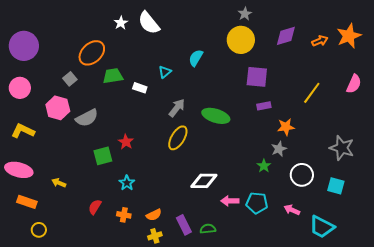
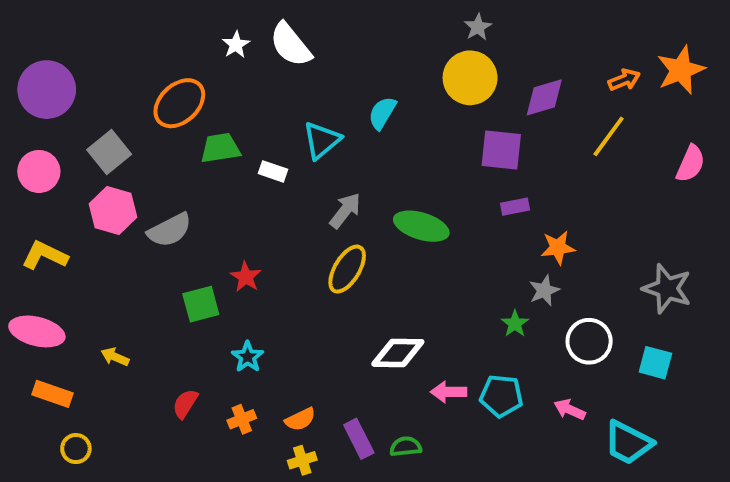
purple diamond: (286, 36) -> (544, 97), moved
cyan triangle: (165, 72) -> (322, 140), size x1.5
gray square: (70, 79) -> (109, 152), moved, size x1.5
yellow line: (312, 93) -> (609, 136), moved
orange cross: (124, 215) -> (242, 419), turned -32

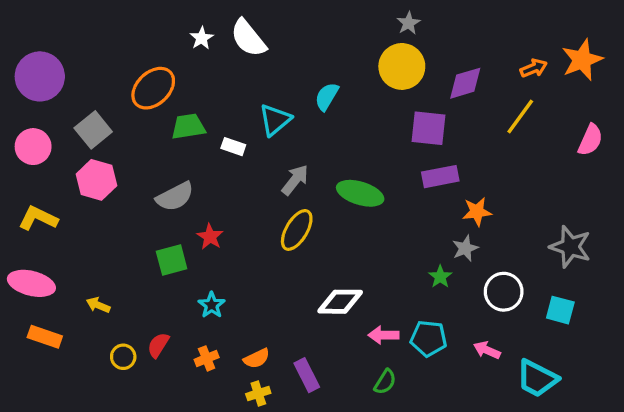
purple rectangle: (515, 207) -> (440, 177), size x1.5
gray semicircle: (170, 230) -> (175, 197), moved
green semicircle: (406, 447) -> (385, 382), moved, turned 128
yellow circle: (76, 449) -> (123, 357), moved

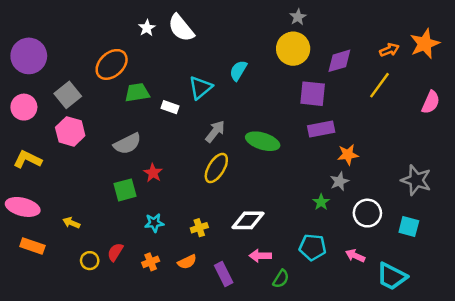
cyan star: (212, 305) -> (154, 223), turned 30
pink arrow: (383, 335) -> (260, 256), moved
yellow cross: (258, 393) -> (199, 228), moved

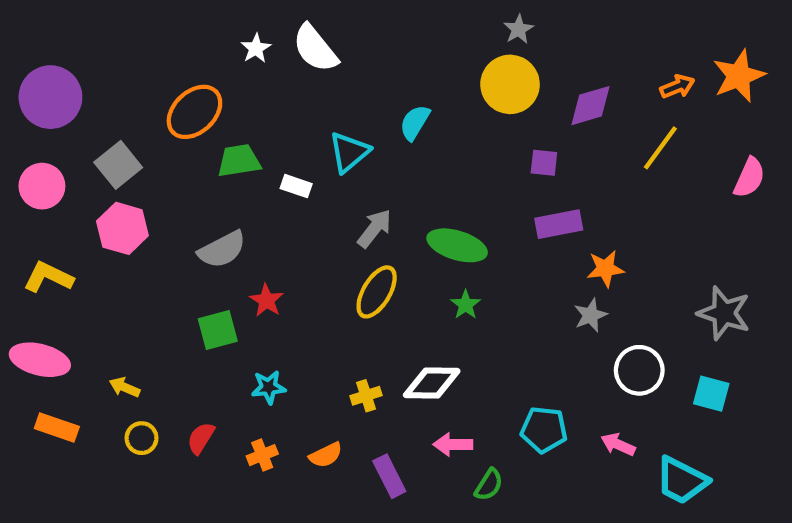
purple square: (313, 94) -> (544, 163), size x0.6
green star: (321, 202) -> (466, 305), moved
yellow cross: (199, 228) -> (366, 396), moved
yellow circle: (90, 261) -> (142, 438), moved

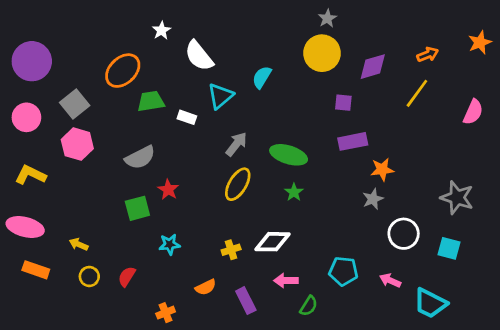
white semicircle: (315, 48) -> (199, 56), moved
orange star: (739, 76) -> (480, 42), moved, size x0.7
orange cross: (262, 455) -> (166, 313), moved

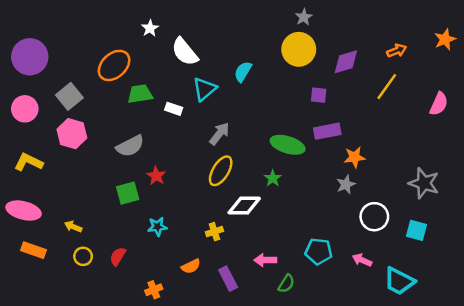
green ellipse: (289, 155) -> (288, 145), moved
white diamond: (273, 242) -> (244, 206), moved

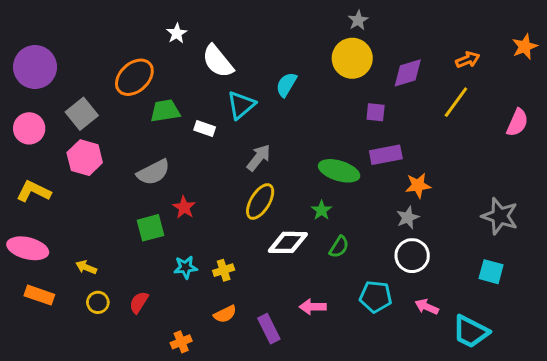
white circle: (374, 217) -> (412, 256), moved
yellow cross: (214, 232) -> (224, 270), moved
green semicircle: (286, 284) -> (339, 247), moved

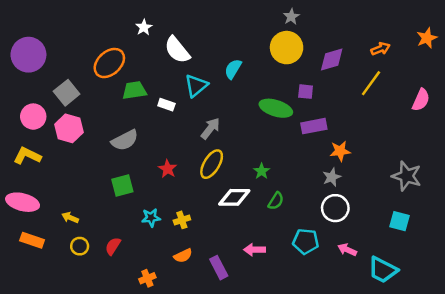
pink circle: (29, 128) -> (33, 117), moved
green ellipse: (339, 171) -> (276, 108), moved
red star: (184, 207) -> (168, 169), moved

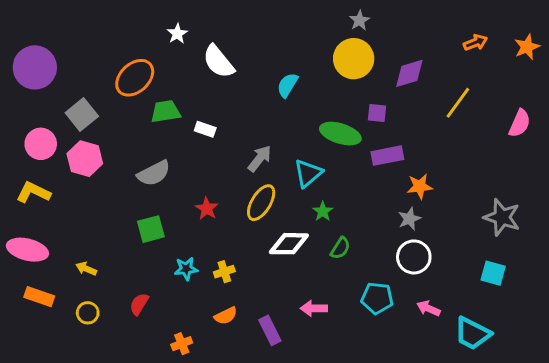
orange arrow: (380, 49) -> (476, 42), moved
cyan triangle: (196, 86) -> (308, 173), moved
yellow circle: (80, 246) -> (88, 313), moved

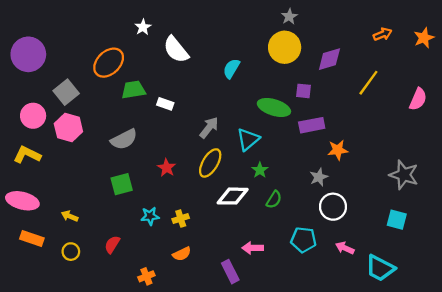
gray star: (409, 219) -> (319, 177), moved
purple rectangle: (270, 330) -> (230, 272), moved

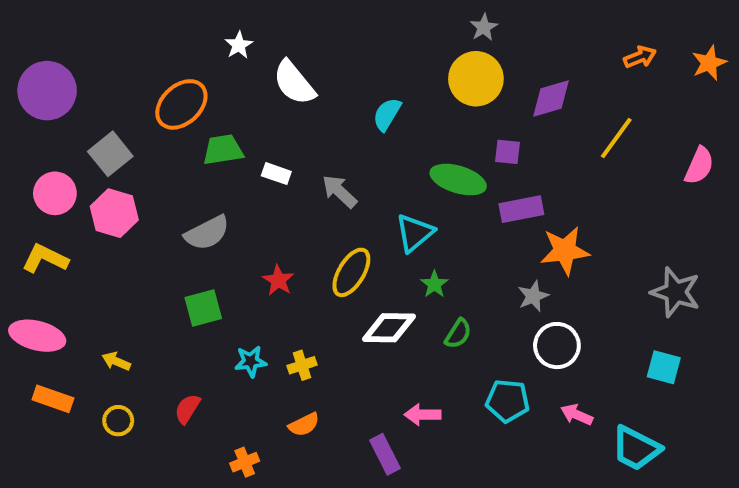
gray arrow: (209, 128) -> (340, 191), moved, turned -85
orange star: (338, 150) -> (565, 251), size x1.4

